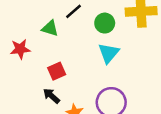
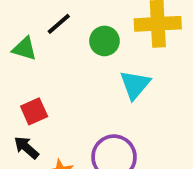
cyan triangle: (109, 53) -> (135, 85), moved

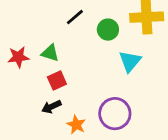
green triangle: (25, 49) -> (50, 53), moved
black arrow: (26, 148) -> (51, 107), turned -66

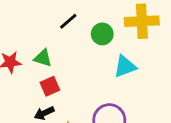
cyan triangle: (130, 61) -> (125, 66), turned 30

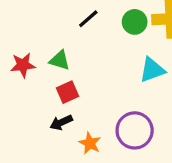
green circle: (102, 34) -> (135, 22), moved

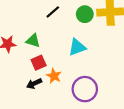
cyan triangle: (152, 70) -> (77, 47), moved
orange star: (90, 143) -> (54, 76), moved

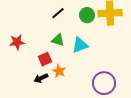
green triangle: (33, 41) -> (58, 40), moved
purple circle: (85, 89) -> (104, 83), moved

